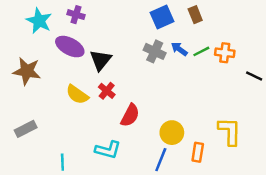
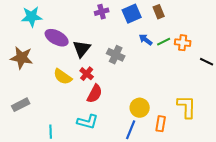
purple cross: (76, 15) -> (102, 12), moved, turned -32
cyan star: (39, 21) -> (32, 17), turned -30
gray cross: (155, 51) -> (116, 55), moved
red semicircle: (130, 115) -> (95, 94), moved

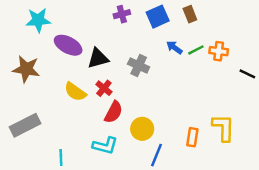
black triangle: (82, 49) -> (98, 58), turned 36
gray rectangle: (21, 105) -> (25, 125), size x1.4
yellow circle: (140, 108) -> (142, 129), moved
orange rectangle: (161, 124) -> (192, 137), moved

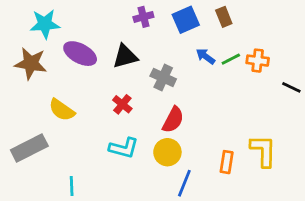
black triangle: (98, 58) -> (125, 56), moved
brown star: (26, 69) -> (31, 63), moved
yellow semicircle: (75, 92) -> (62, 110), moved
red semicircle: (113, 112) -> (173, 120), moved
cyan L-shape: (105, 146) -> (124, 148), moved

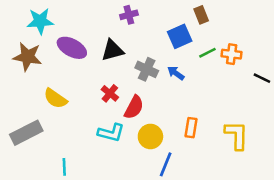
blue square: (186, 20) -> (180, 36), moved
blue arrow: (205, 56) -> (176, 73), moved
red semicircle: (173, 120) -> (134, 107), moved
orange rectangle: (227, 162) -> (191, 128), moved

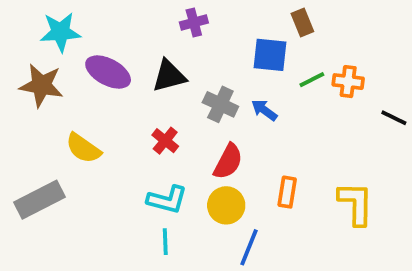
blue square: (180, 36) -> (270, 55), turned 30
red semicircle: (134, 107) -> (228, 162), moved
cyan line: (64, 167) -> (165, 242), moved

